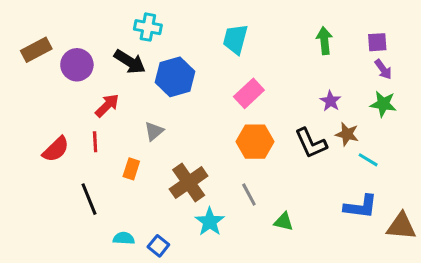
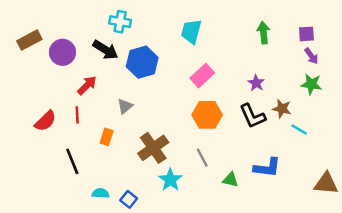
purple star: (330, 101) -> (256, 83), moved
blue L-shape: (361, 207) -> (267, 168), moved

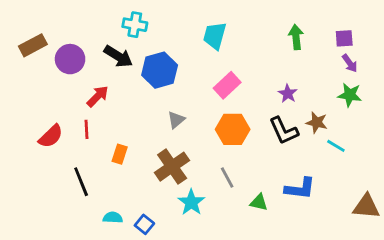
gray triangle: (125, 106) -> (176, 120), moved

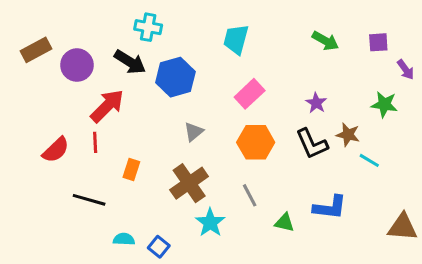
green arrow: (296, 37) -> (325, 41), turned 125
purple arrow: (350, 63) -> (406, 70), moved
red arrow: (98, 96) -> (107, 106), size x1.4
black line: (81, 182) -> (89, 200), turned -52

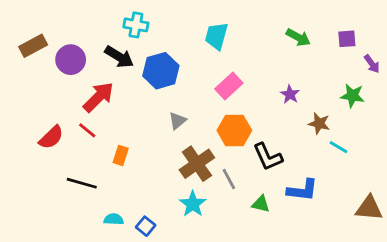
red line: (95, 142) -> (87, 130), turned -48
black L-shape: (312, 144) -> (268, 157), moved
brown cross: (189, 183) -> (197, 164), moved

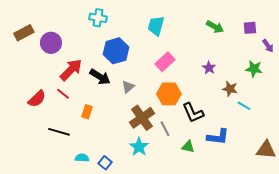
black arrow: (119, 57) -> (100, 77), moved

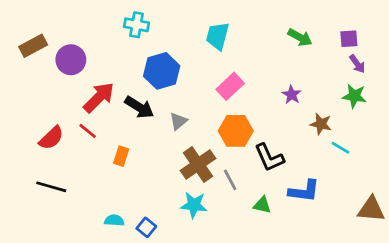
purple arrow: (268, 46) -> (357, 64), moved
black line: (59, 132) -> (51, 187), moved
cyan star: (139, 147) -> (194, 205), turned -30

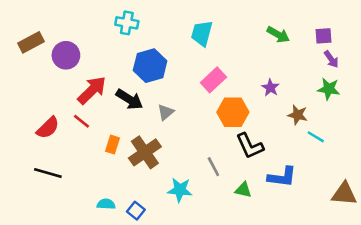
orange hexagon: (236, 131) -> (233, 112), moved
brown cross: (198, 164) -> (145, 152), moved

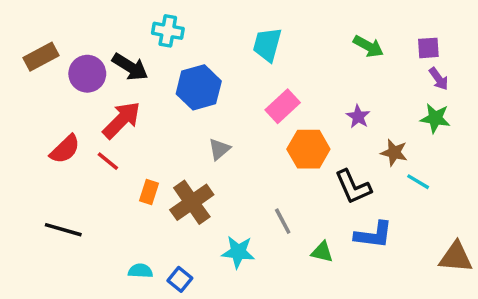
black arrow: (129, 99) -> (130, 67), moved
red semicircle: (48, 128) -> (65, 149), moved
black L-shape: (250, 146) -> (353, 187), moved

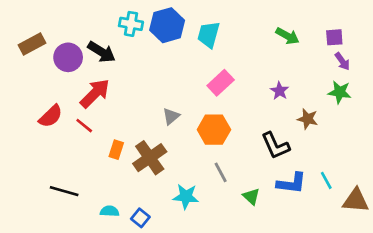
blue hexagon: (199, 87) -> (167, 25), moved
orange hexagon: (308, 149) -> (214, 130), moved
cyan line: (418, 182) -> (326, 180), moved, turned 30
black line: (63, 230) -> (64, 191), moved
green triangle: (322, 252) -> (251, 196), turned 30

